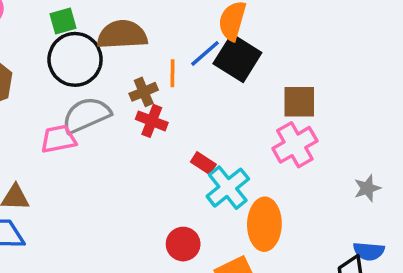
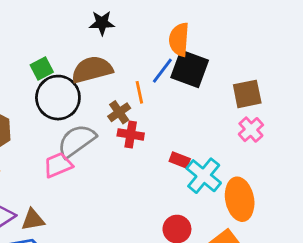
pink cross: (295, 145) -> (251, 130), size x0.7

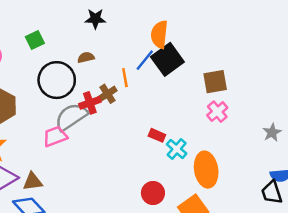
green square: (42, 68) -> (35, 40), moved
black square: (190, 69) -> (167, 59), turned 32
brown semicircle: (92, 70) -> (86, 57), size x0.5
red cross: (131, 134) -> (90, 103), moved, turned -30
cyan cross: (204, 176) -> (177, 149), size x0.7

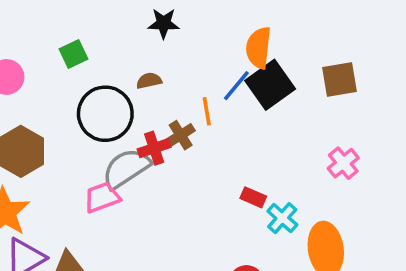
brown square: (215, 82) -> (339, 80), moved

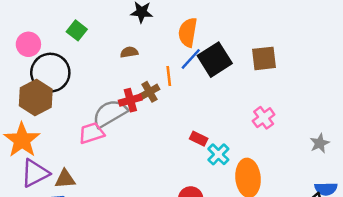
orange semicircle: (259, 48) -> (188, 32), moved
green square: (74, 54) -> (77, 30), turned -30
black circle: (105, 114) -> (50, 73), moved

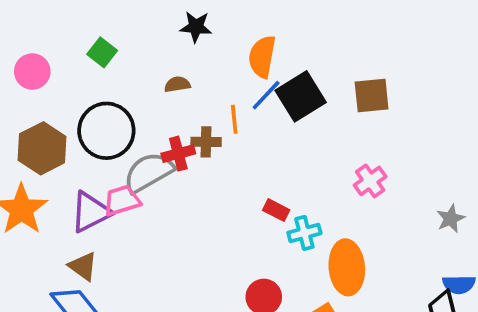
black circle: (50, 73) -> (106, 131), moved
brown cross: (149, 92) -> (206, 142), turned 30
cyan cross: (218, 154) -> (304, 233), turned 30
purple triangle: (35, 173) -> (91, 212), moved
brown triangle: (65, 179) -> (83, 266), turned 40

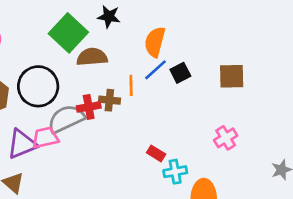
green square: (102, 52) -> (68, 33), moved, size x1.8
brown semicircle: (177, 84) -> (92, 57), size x1.6
black square: (301, 96) -> (180, 73), size x0.6

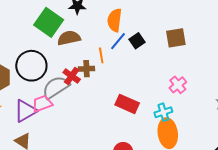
red cross: (89, 107) -> (72, 76), turned -36
red rectangle: (156, 153) -> (127, 104), size x1.6
cyan cross: (175, 172) -> (163, 112), moved

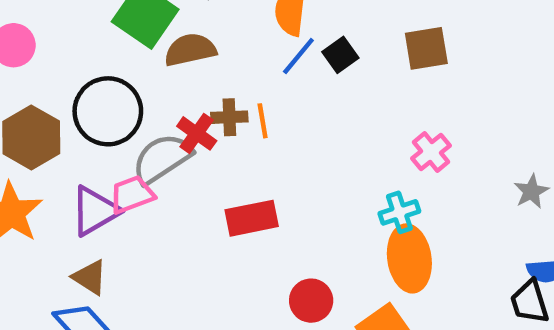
orange line: (101, 55) -> (263, 121), moved
red rectangle: (127, 104) -> (252, 218), moved, turned -35

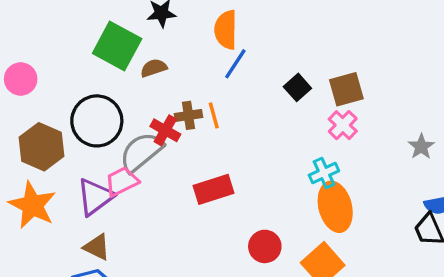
brown square: (426, 48) -> (346, 89), moved
brown semicircle: (190, 50) -> (154, 68), size x0.7
black square: (340, 55) -> (297, 87), moved

